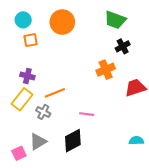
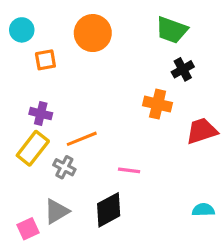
cyan circle: (23, 20) -> (22, 30), moved
orange cross: (106, 70) -> (158, 104), turned 36

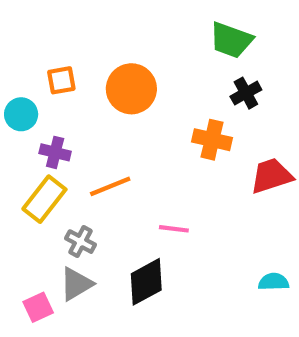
cyan circle: (22, 30) -> (21, 114), moved
orange circle: (93, 33) -> (131, 89), moved
gray cross: (64, 167) -> (80, 242), moved

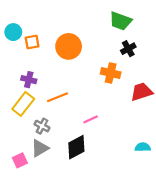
cyan circle: (21, 114) -> (13, 32), moved
pink line: (174, 229) -> (91, 119), turned -32

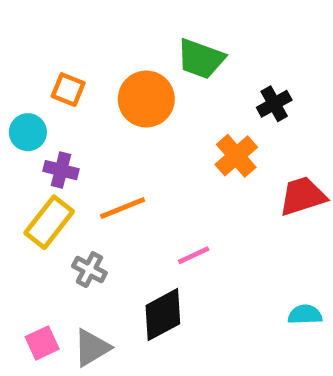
green trapezoid: (121, 21) -> (201, 59), moved
cyan circle: (13, 32) -> (28, 132), moved
orange square: (32, 42) -> (68, 90), turned 32
orange cross: (111, 73) -> (236, 156), turned 36
gray triangle: (40, 148) -> (92, 348), moved

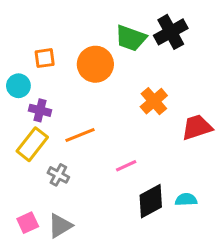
orange square: (68, 90) -> (45, 58), turned -30
black cross: (274, 104) -> (171, 32), moved, size x1.5
black diamond: (163, 315) -> (151, 201), moved
cyan semicircle: (305, 315) -> (186, 200), moved

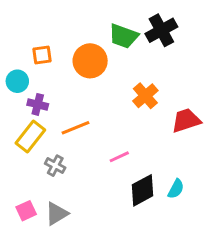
cyan semicircle: (186, 200) -> (176, 189), turned 120

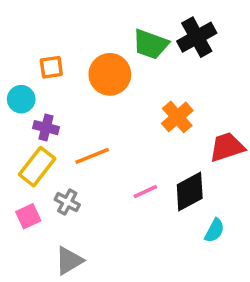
black diamond: (142, 190) -> (190, 191), moved
pink square: (26, 211) -> (28, 216), moved

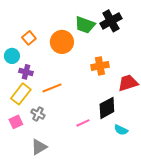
orange square: (51, 67) -> (29, 38), turned -32
orange cross: (177, 117) -> (100, 66), turned 30
pink line: (145, 191) -> (83, 123), moved
cyan semicircle: (215, 230) -> (121, 130), turned 88

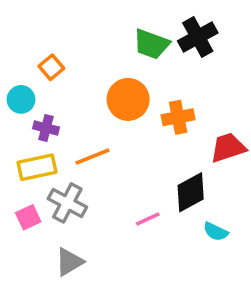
orange circle: (62, 42) -> (128, 99), moved
yellow rectangle: (21, 94) -> (37, 167), turned 40
gray cross: (38, 114) -> (67, 203), size x1.5

